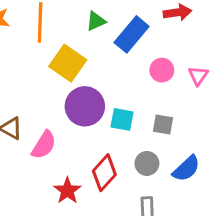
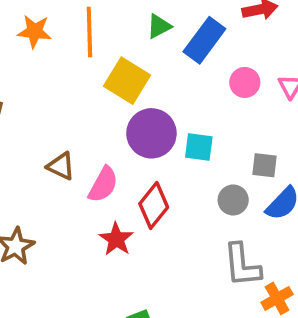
gray square: (163, 124) -> (265, 165), moved
red diamond: (104, 173) -> (154, 205), moved
red star: (67, 191) -> (116, 239), moved

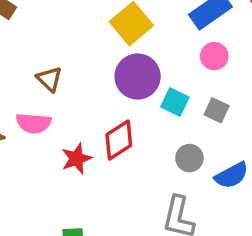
pink circle: (245, 82) -> (214, 56), moved
gray square: (265, 165) -> (217, 110), moved
pink semicircle: (103, 185) -> (34, 123), moved, turned 48

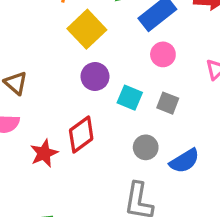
purple circle: (138, 77) -> (95, 77), size x0.7

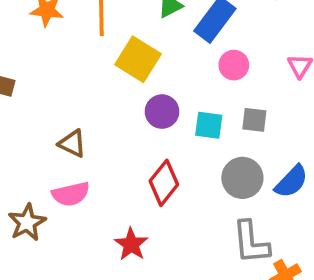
gray circle: (146, 147) -> (242, 178), size x1.4
red star: (44, 153) -> (131, 244), moved

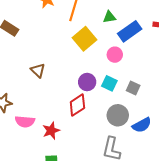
pink circle: (234, 65) -> (115, 55), moved
purple circle: (162, 112) -> (87, 82), moved
pink semicircle: (71, 194) -> (25, 121), moved

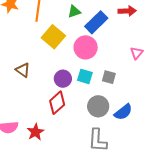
pink circle: (115, 55) -> (86, 47), size x1.5
brown triangle: (38, 70) -> (23, 70), moved

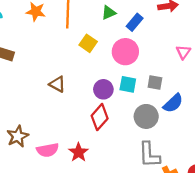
blue rectangle: (96, 22) -> (135, 22), size x0.7
yellow square: (53, 37) -> (88, 43), size x0.7
blue semicircle: (123, 112) -> (173, 103), moved

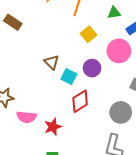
cyan square: (128, 84) -> (69, 77), moved
purple circle: (103, 89) -> (92, 68), moved

